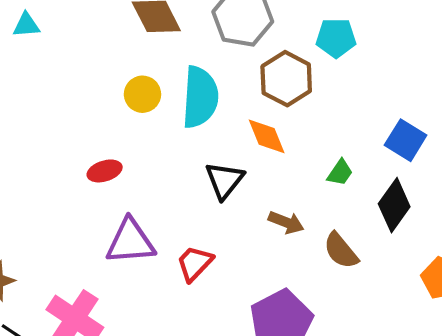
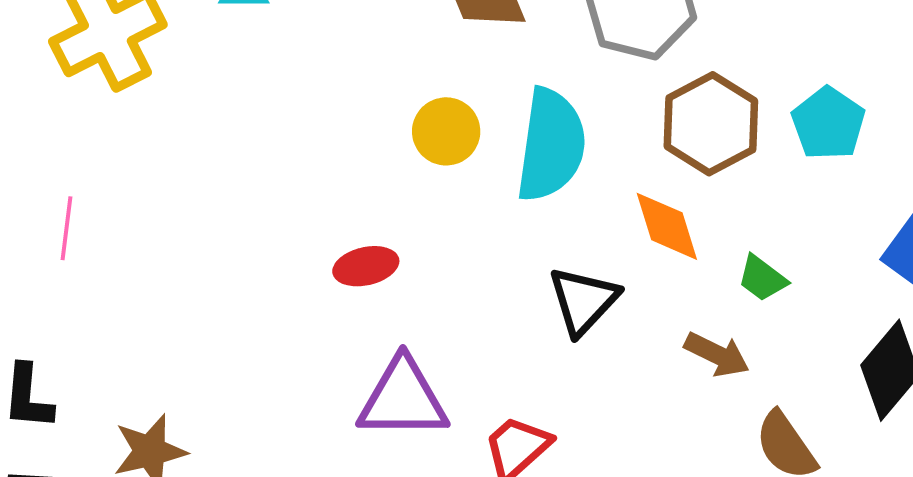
cyan pentagon: (336, 38) -> (828, 123), moved, turned 30
green trapezoid: (340, 173) -> (762, 278), moved, turned 88
brown arrow: (286, 222) -> (717, 354), moved

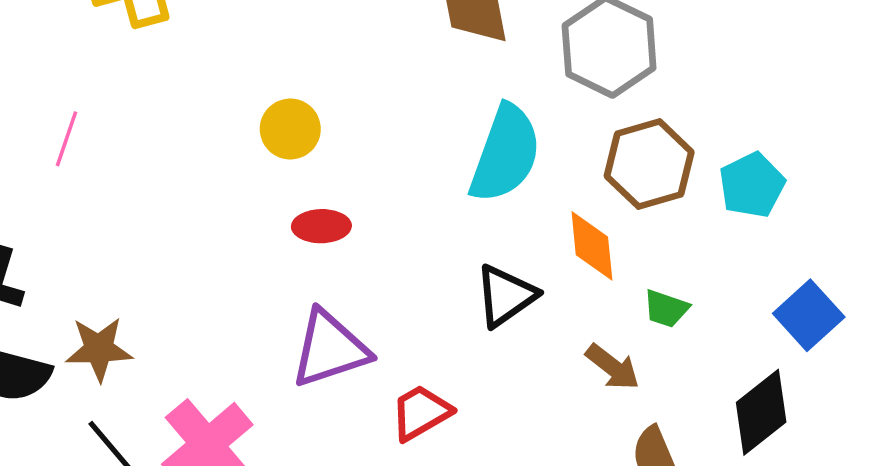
yellow circle: (446, 131) -> (290, 129), moved
green trapezoid: (762, 278) -> (666, 309), turned -30
purple triangle: (403, 399) -> (330, 349), turned -30

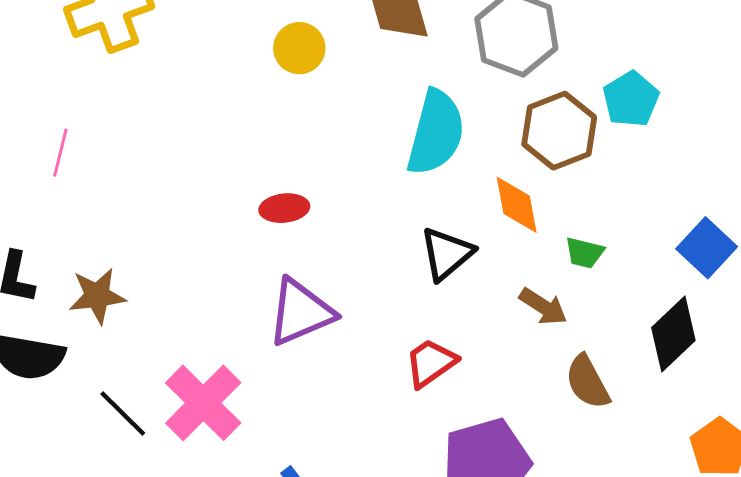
yellow circle: (290, 129) -> (299, 48), moved
cyan pentagon: (752, 185) -> (631, 99), moved
brown star: (99, 349) -> (97, 296), moved
red trapezoid: (421, 413) -> (431, 363), moved

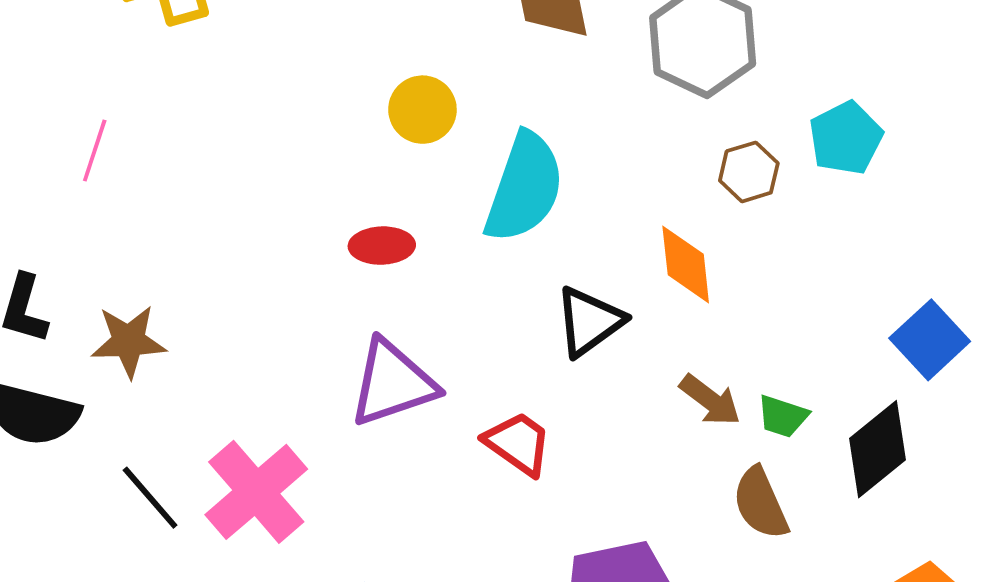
yellow circle: (299, 48) -> (422, 110), moved
brown hexagon: (559, 131) -> (749, 172), size x0.6
cyan semicircle: (436, 133) -> (524, 188), moved
green trapezoid: (584, 253) -> (783, 416), moved
red trapezoid: (431, 363) -> (518, 443), moved, turned 66

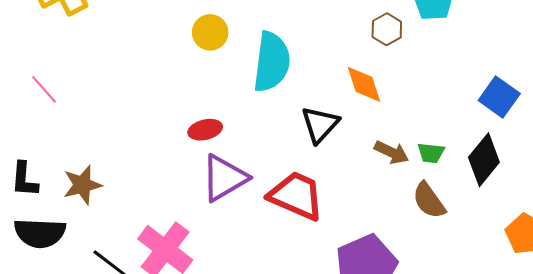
pink line: (95, 151) -> (44, 89), turned -48
red ellipse: (382, 246) -> (205, 130), moved
red trapezoid: (518, 443) -> (296, 196), size x1.5

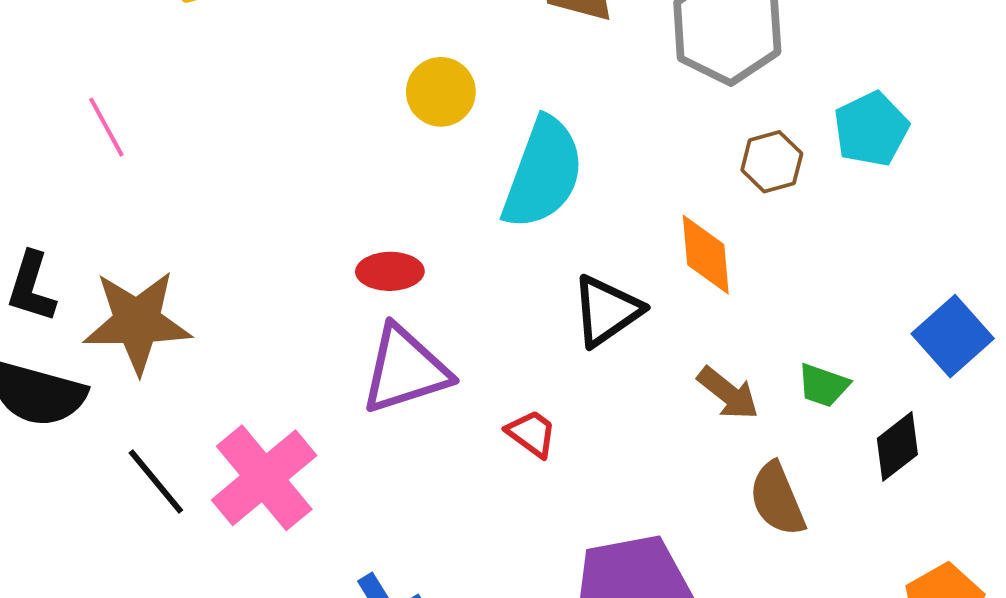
green trapezoid: (431, 153) -> (823, 385), moved
black diamond: (484, 160) -> (897, 446), size x0.7
brown star: (82, 185) -> (137, 322), size x1.4
red trapezoid: (296, 196) -> (532, 433), size x0.5

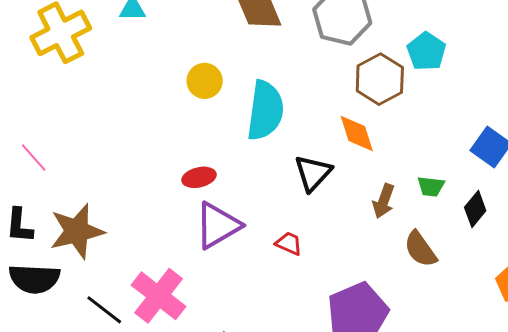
pink line: (106, 127) -> (34, 158), moved
brown hexagon: (772, 162) -> (380, 79), size x1.6
brown arrow: (728, 393) -> (384, 201), turned 84

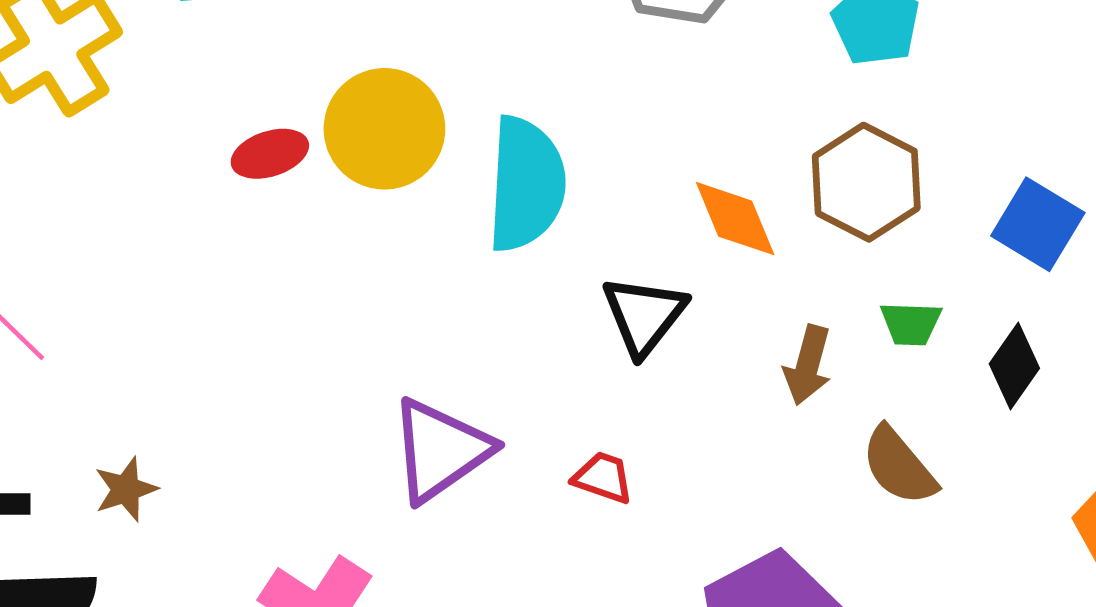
brown hexagon: (380, 79) -> (866, 182), moved
yellow circle: (205, 81) -> (384, 129), size x1.5
red ellipse: (199, 177) -> (270, 154), moved
brown star: (77, 231) -> (126, 489), size x0.5

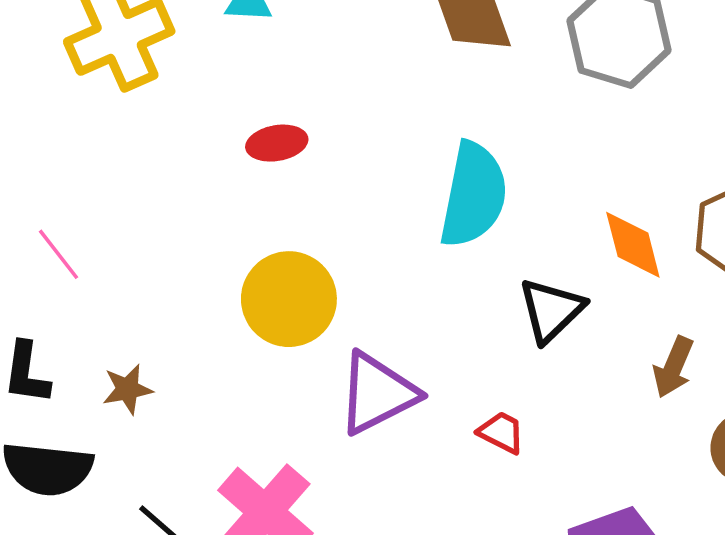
yellow circle: (384, 129) -> (289, 299), moved

